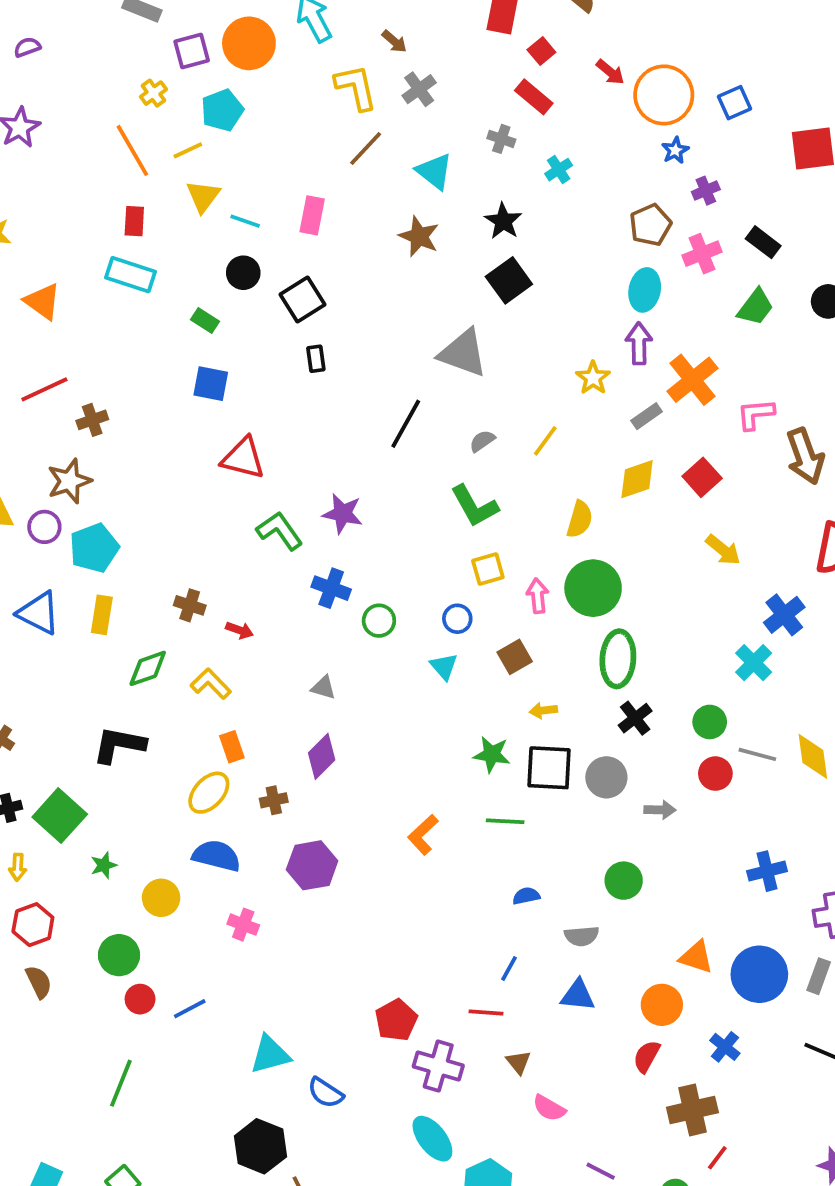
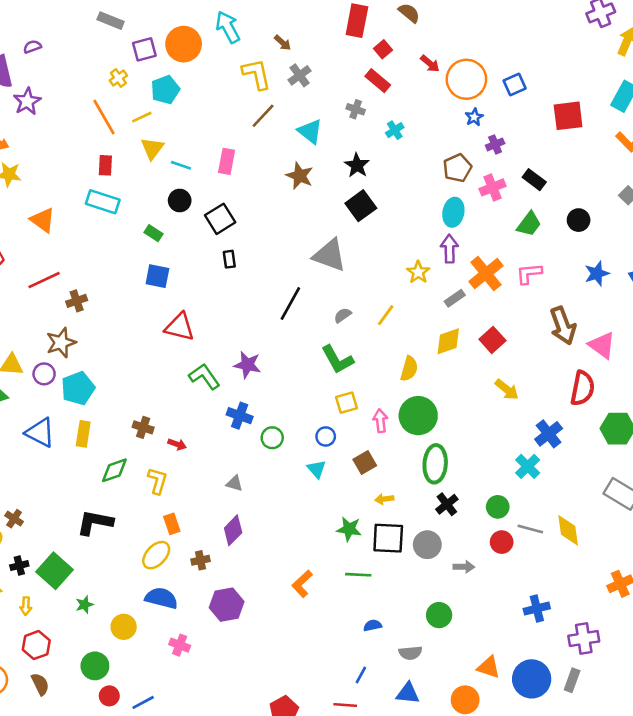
pink L-shape: (756, 414) -> (529, 274), moved
yellow L-shape: (211, 684) -> (157, 481), turned 60

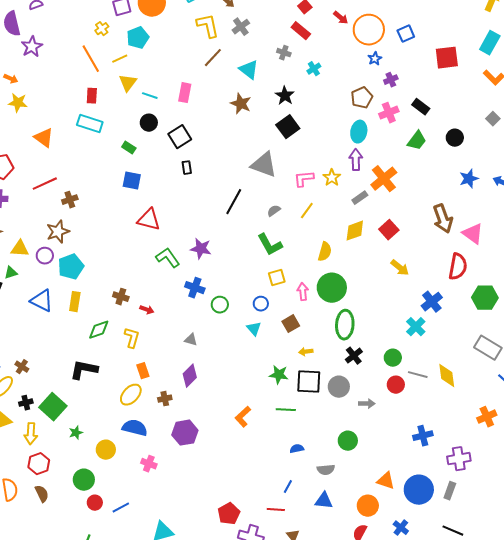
pink L-shape: (529, 274) -> (304, 179), moved
yellow arrow: (26, 606) -> (31, 434), size x1.5

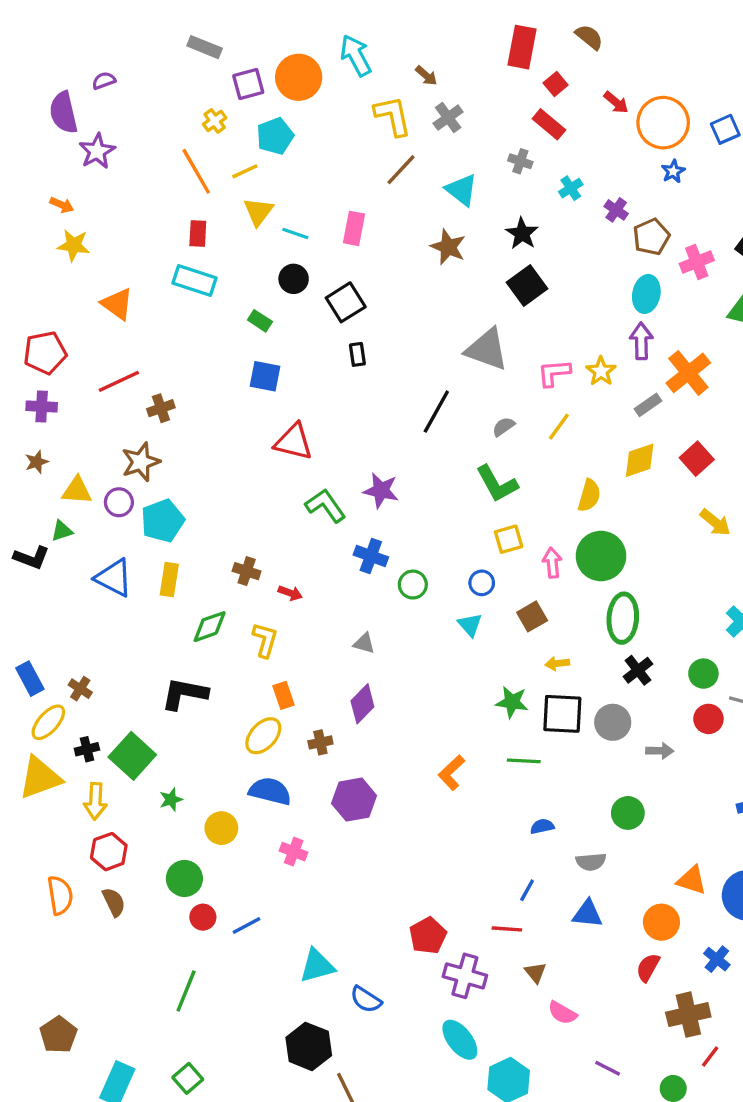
purple cross: (391, 80) -> (616, 210), moved, turned -32

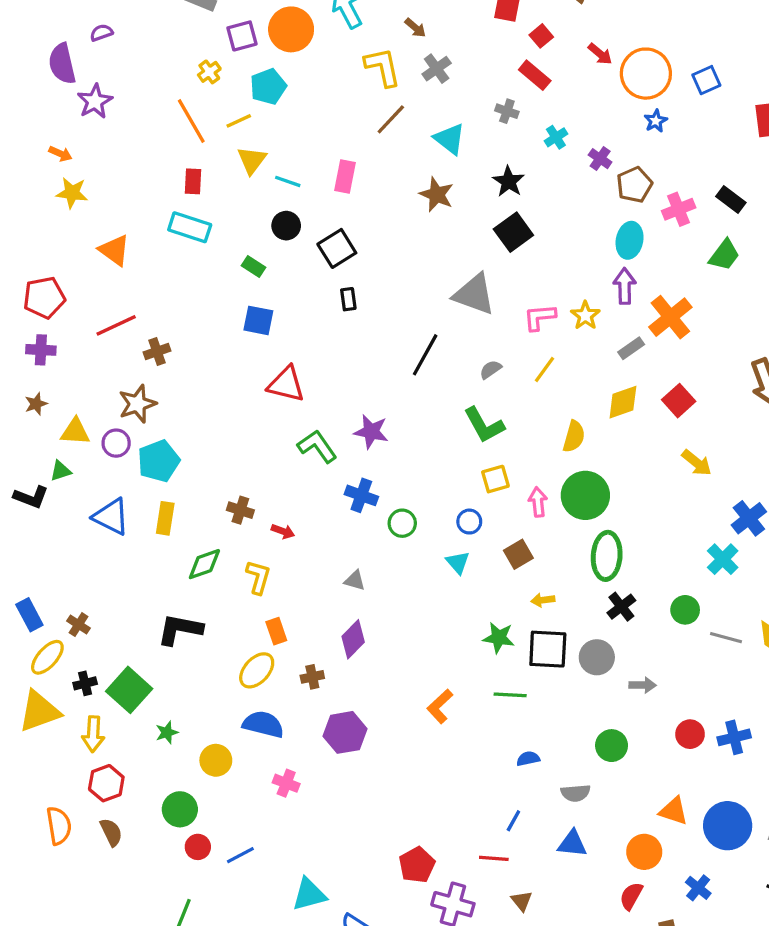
red circle: (708, 719) -> (690, 734), moved

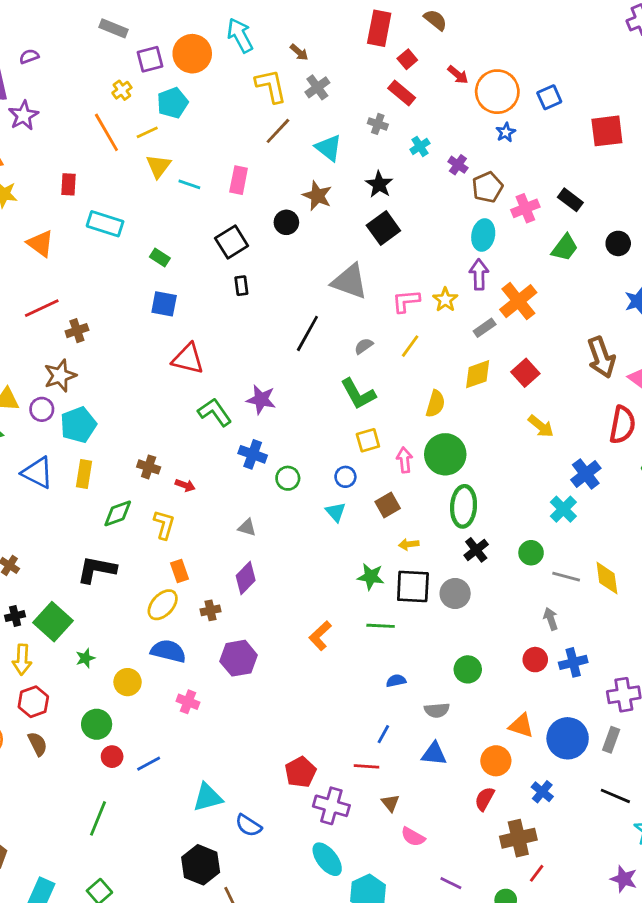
red rectangle: (193, 181) -> (68, 184), moved
black circle: (286, 226) -> (286, 222), moved
gray arrow: (643, 685) -> (551, 619), moved, turned -110

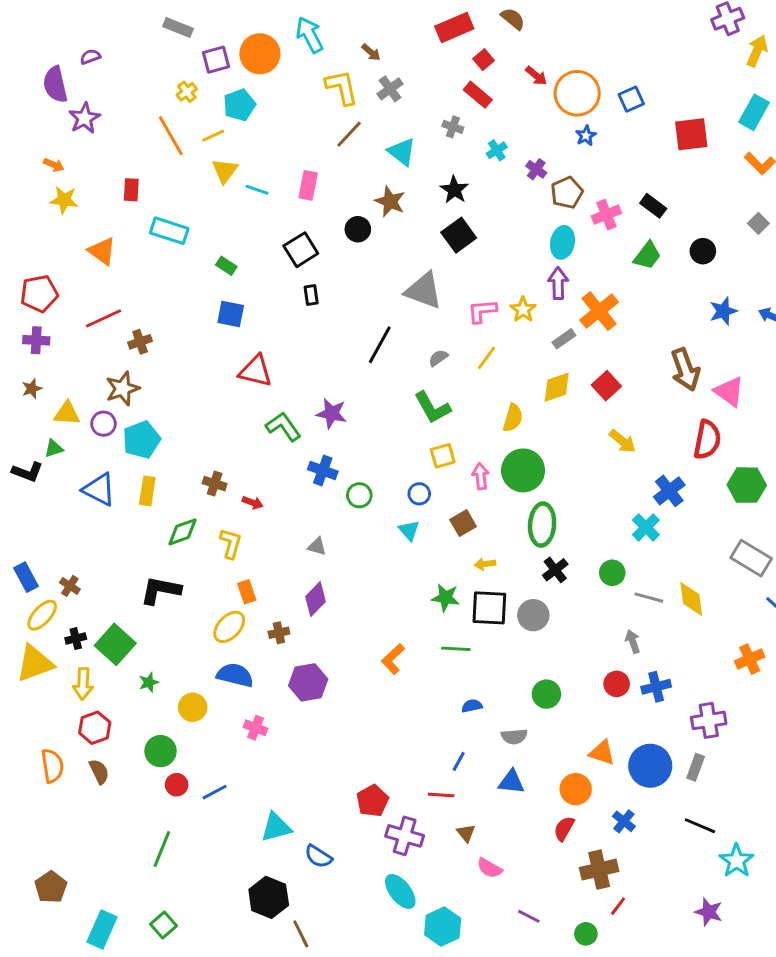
red rectangle: (379, 28) -> (454, 27), turned 56

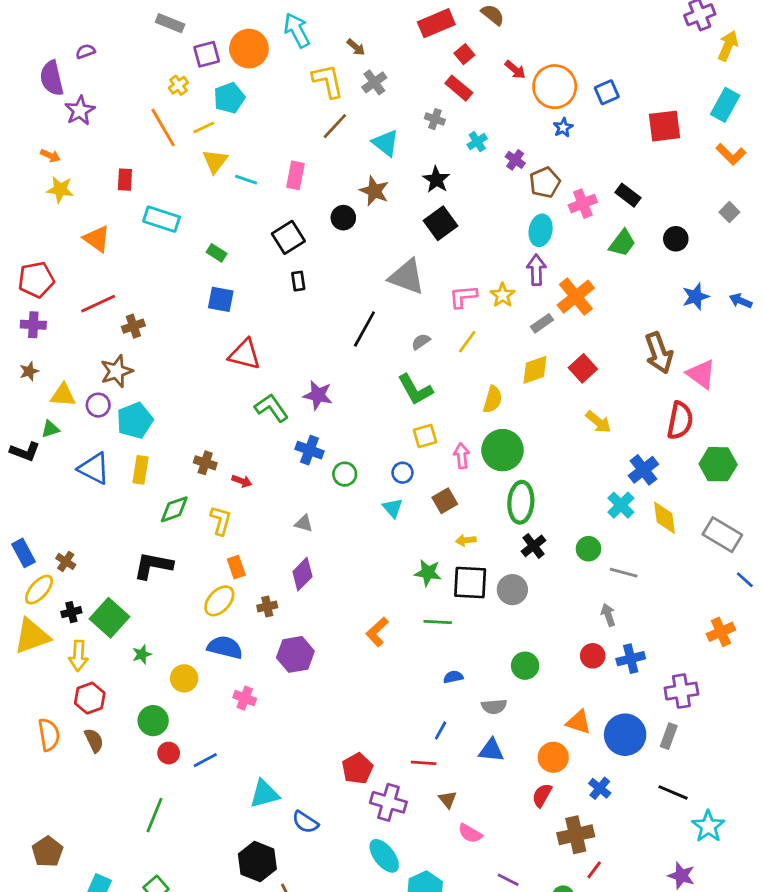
yellow diamond: (691, 599) -> (665, 518), moved

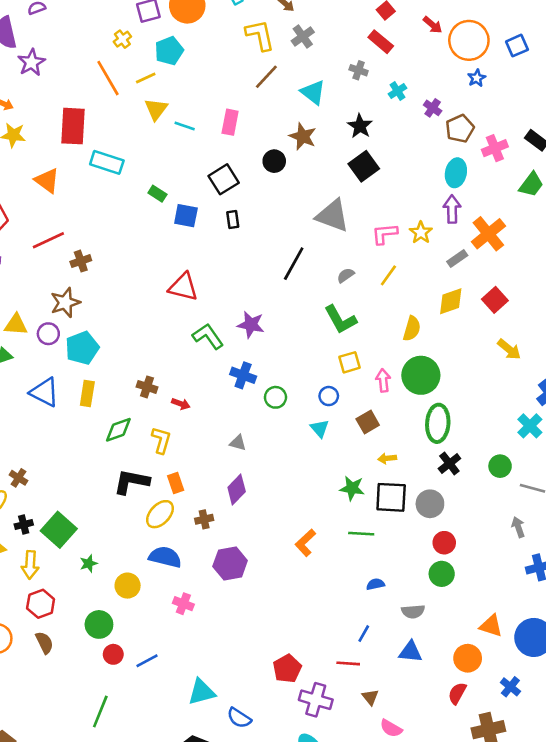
red rectangle: (125, 180) -> (73, 126), size x1.8
blue square: (221, 299) -> (186, 216), moved
black L-shape: (153, 566) -> (131, 482), moved
red circle: (593, 656) -> (444, 543), moved

